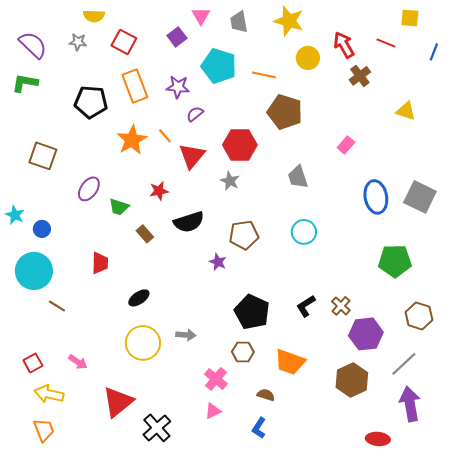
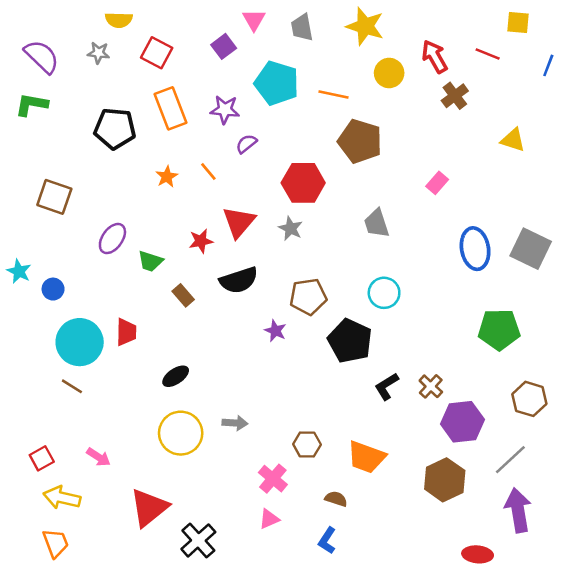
orange star: (132, 140) -> (167, 177), size x0.6
red triangle: (192, 156) -> (239, 222), moved
cyan circle: (34, 271) -> (80, 342), moved
black pentagon: (252, 312) -> (350, 341), moved

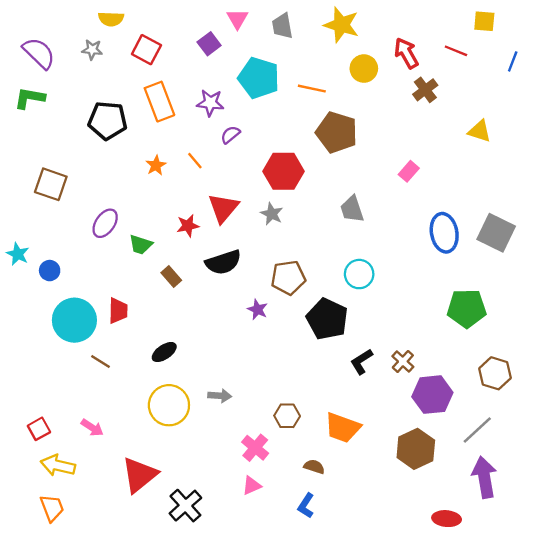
brown line: (72, 386) -> (100, 361), moved

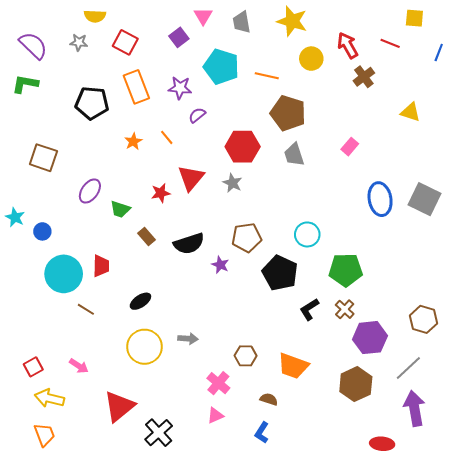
gray trapezoid: (352, 209) -> (294, 155), moved
black semicircle: (223, 262) -> (189, 244), moved
green pentagon: (467, 308) -> (346, 270), moved

